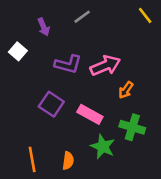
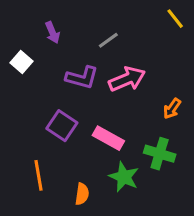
gray line: (82, 17) -> (108, 40), moved
orange arrow: (126, 90) -> (172, 109), moved
orange line: (32, 159) -> (39, 175), moved

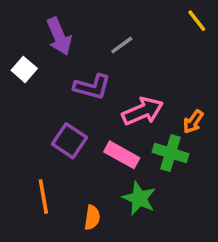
purple arrow: (52, 33) -> (59, 36), size x1.5
pink arrow: (127, 79) -> (143, 111), moved
green cross: (160, 154) -> (171, 153), moved

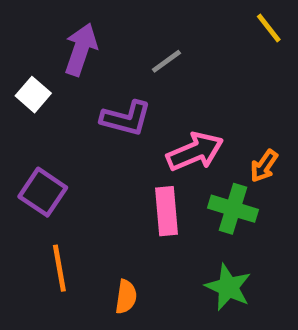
purple arrow: (59, 36) -> (81, 49), turned -138
purple square: (69, 141) -> (43, 192), moved
pink rectangle: (122, 155) -> (166, 211), turned 56
green star: (139, 198) -> (228, 287), moved

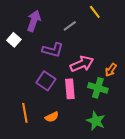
yellow line: (269, 28) -> (95, 12), moved
purple square: (43, 192) -> (46, 81), moved
orange semicircle: (126, 297) -> (52, 117), moved, turned 56

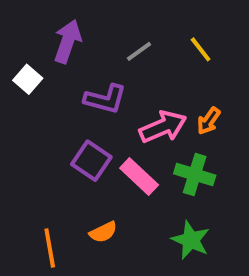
yellow line: (95, 12) -> (201, 49), moved
orange arrow: (111, 70) -> (209, 121), moved
pink rectangle: (70, 89) -> (139, 176), turned -42
orange line: (25, 113) -> (50, 248), moved

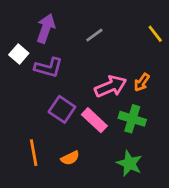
yellow line: (201, 49) -> (155, 34), moved
purple L-shape: (105, 99) -> (48, 68), moved
orange line: (50, 248) -> (34, 153), moved

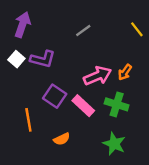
purple arrow: (46, 28) -> (22, 25), moved
white square: (19, 54) -> (16, 59), moved
orange line: (34, 153) -> (28, 120), moved

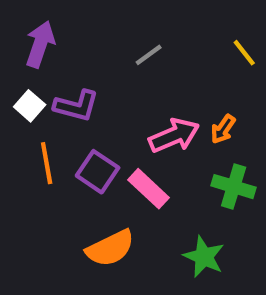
green cross: (117, 104) -> (234, 187), moved
orange line: (28, 120) -> (47, 163), moved
orange semicircle: (62, 139) -> (110, 248), size x1.6

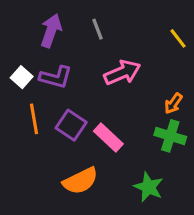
purple arrow: (40, 44) -> (51, 31), moved
gray line: (149, 55) -> (97, 29), moved, turned -75
orange arrow: (223, 129) -> (173, 103), moved
pink arrow: (174, 136) -> (122, 72), moved

